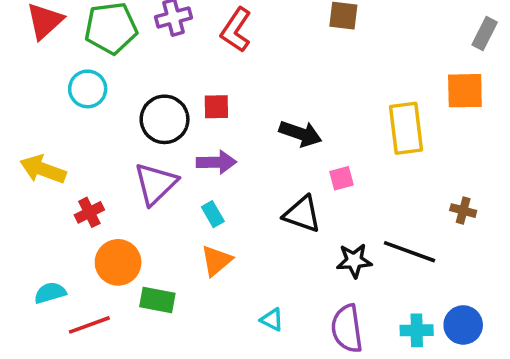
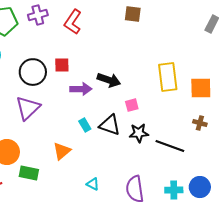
orange square: (465, 91) -> (201, 88), moved
purple arrow: (216, 162) -> (81, 89), moved
cyan rectangle: (213, 214) -> (85, 125), moved
black star: (354, 261) -> (139, 133), moved

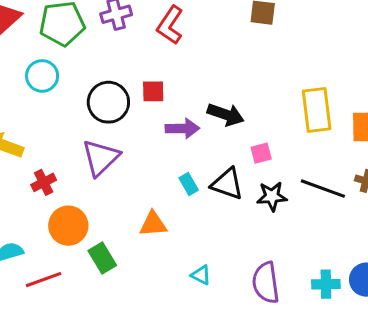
black line: (170, 146) -> (323, 189), moved
orange triangle: (62, 151) -> (153, 224), turned 36
green rectangle: (29, 173) -> (102, 258), turned 48

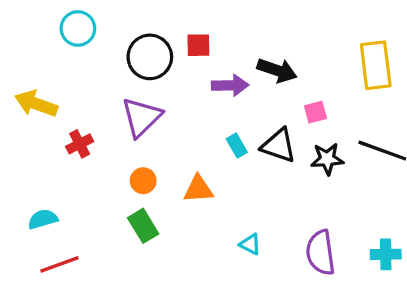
orange circle: (68, 226) -> (143, 181), moved, size x0.6
red line: (44, 280) -> (60, 264), moved

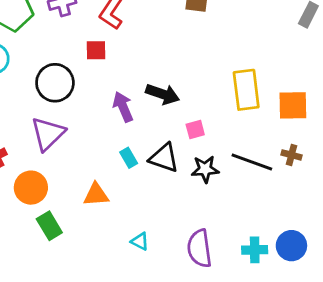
red square: (198, 45) -> (96, 50), moved
purple arrow: (230, 85) -> (123, 107), turned -112
orange circle: (143, 181) -> (31, 188), moved, size x1.5

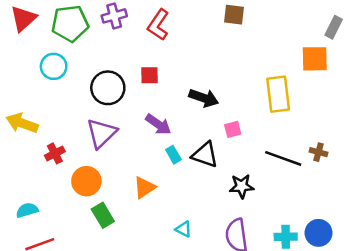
red square: (96, 50) -> (149, 75), moved
orange square: (293, 105) -> (315, 59), moved
purple arrow: (123, 107) -> (158, 124), moved, turned 148
black star: (205, 169) -> (242, 186), moved
orange triangle: (96, 195) -> (144, 187), turned -30

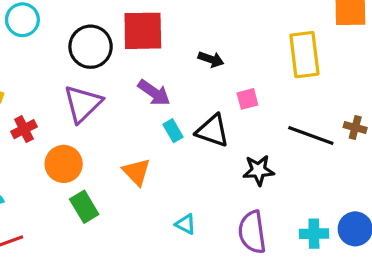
red square: (149, 75) -> (143, 31), size x1.8
black arrow: (204, 98) -> (211, 59), size x0.7
orange triangle: (144, 187) -> (137, 172), turned -40

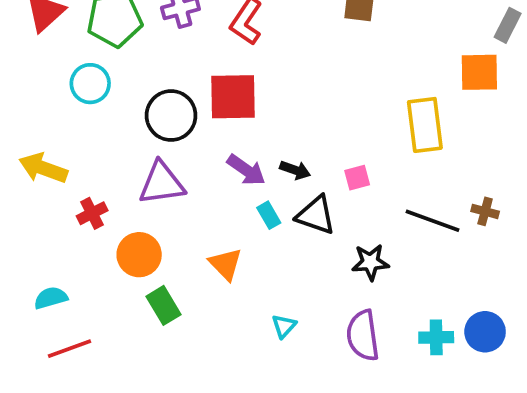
black arrow: (211, 59) -> (295, 170), moved
purple triangle: (83, 104) -> (162, 183), turned 36
cyan triangle: (186, 224) -> (284, 326), turned 45

